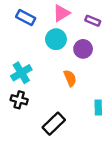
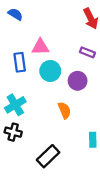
pink triangle: (61, 13) -> (40, 47), moved, turned 30
blue rectangle: (26, 18) -> (20, 62), moved, turned 54

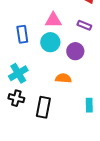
pink triangle: (40, 47) -> (53, 20), moved
orange semicircle: (64, 110) -> (63, 78), turned -63
black rectangle: (48, 156) -> (43, 107), moved, turned -35

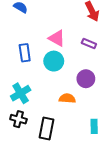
pink triangle: (53, 20) -> (57, 38), turned 30
purple circle: (75, 51) -> (86, 79), moved

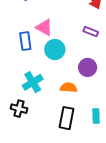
pink triangle: (57, 38) -> (44, 27), moved
cyan cross: (21, 93) -> (33, 82), moved
black rectangle: (46, 128) -> (66, 118), moved

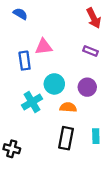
pink triangle: (44, 27) -> (44, 47), turned -36
cyan circle: (55, 50) -> (54, 84), moved
black cross: (19, 109) -> (12, 149), moved

